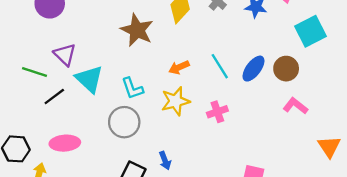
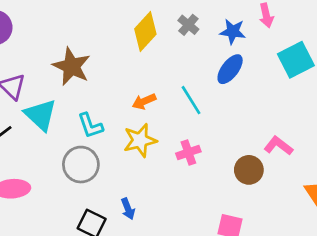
brown star: (137, 30) -> (71, 66), moved
blue ellipse: (253, 69) -> (230, 69), moved
brown circle: (286, 69) -> (249, 170), moved

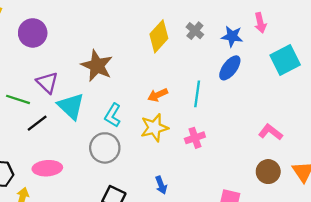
cyan line: (191, 100) -> (197, 94), turned 40
cyan L-shape: (90, 126) -> (113, 115), turned 50
brown circle: (249, 170) -> (268, 172), moved
blue arrow: (128, 209) -> (161, 185), moved

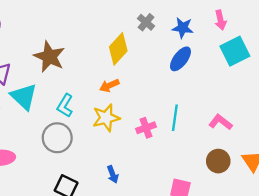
pink arrow: (260, 23) -> (220, 20), moved
yellow diamond: (159, 36) -> (118, 49), moved
cyan line: (197, 94) -> (175, 118), moved

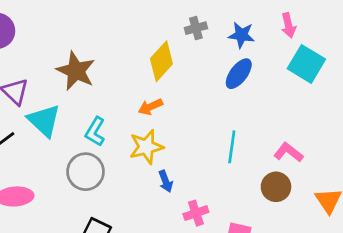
gray cross: (146, 22) -> (196, 28), turned 35
cyan square: (235, 51) -> (306, 64), turned -32
pink cross: (146, 128) -> (196, 213), moved
brown circle: (218, 161) -> (276, 187), moved
blue arrow: (113, 174) -> (166, 181), moved

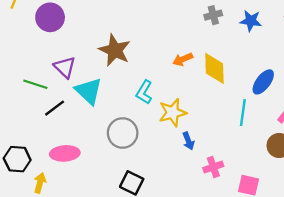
yellow diamond: (161, 61) -> (214, 68), moved, turned -44
blue ellipse: (239, 74) -> (263, 82), moved
orange arrow: (150, 107) -> (183, 59), moved
cyan L-shape: (95, 132) -> (144, 92), moved

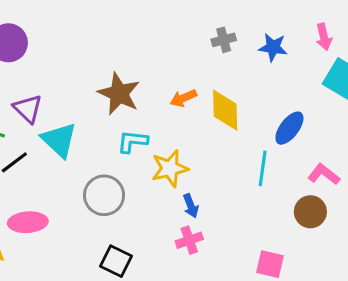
brown star: (115, 50) -> (119, 94), moved
cyan L-shape: (144, 92) -> (132, 142), turned 65
pink cross: (213, 167) -> (189, 240), moved

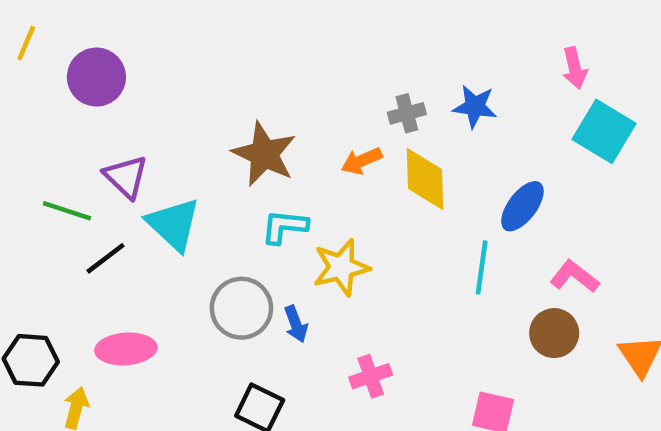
gray cross: (224, 40) -> (407, 113), moved
blue star: (273, 47) -> (475, 107), moved
blue arrow: (191, 206) -> (296, 324), moved

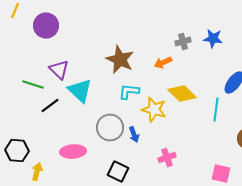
yellow diamond: (425, 179) -> (182, 94), moved, turned -44
yellow star: (341, 267) -> (154, 110), turned 30
pink ellipse: (126, 349) -> (73, 152), moved

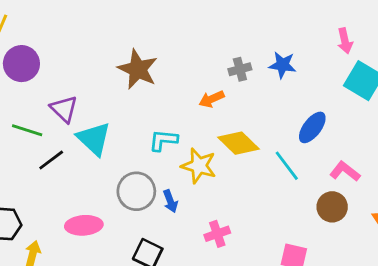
purple circle: (46, 26) -> (21, 64), moved
brown star: (120, 60) -> (138, 69), moved
cyan line: (216, 110) -> (287, 166), turned -45

